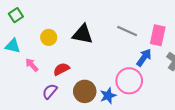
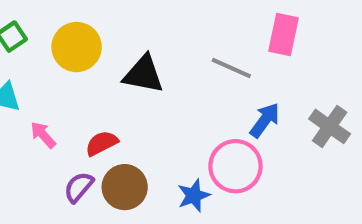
pink rectangle: (158, 35) -> (284, 34), moved
yellow circle: (49, 37) -> (77, 47), moved, size x1.5
brown circle: (85, 91) -> (125, 187), moved

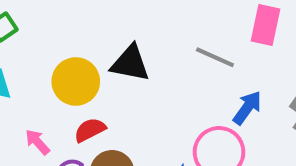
yellow circle: (77, 47) -> (76, 81), moved
pink arrow: (43, 135) -> (37, 142), moved

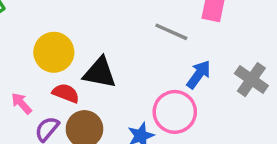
black triangle: (130, 63) -> (100, 73), moved
red semicircle: (90, 130) -> (66, 93), turned 48

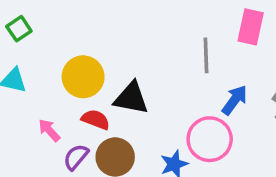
gray line: (171, 32) -> (206, 55), turned 64

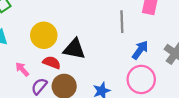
pink circle: (210, 139) -> (141, 79), moved

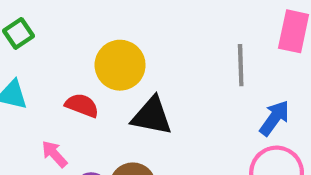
yellow circle: (44, 35) -> (120, 65), moved
red semicircle: (52, 62) -> (82, 105), moved

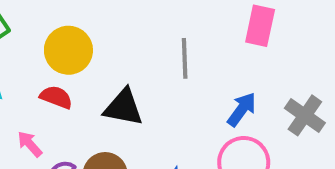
yellow circle: (120, 65) -> (68, 50), moved
gray line: (241, 65) -> (185, 58), moved

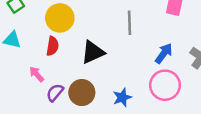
red semicircle: (56, 97) -> (52, 46), turned 78
black triangle: (123, 107) -> (93, 52), turned -35

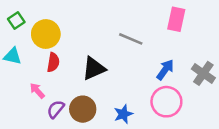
yellow circle: (60, 18) -> (46, 34), moved
gray line: (130, 23) -> (131, 39), turned -65

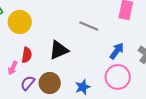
red semicircle: (53, 62) -> (27, 55), moved
pink arrow: (37, 91) -> (13, 68), turned -112

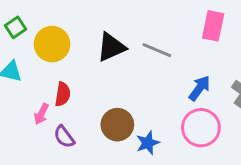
black triangle: (59, 50) -> (111, 47), moved
purple semicircle: (28, 83) -> (64, 137), turned -77
brown circle: (50, 83) -> (117, 125), moved

